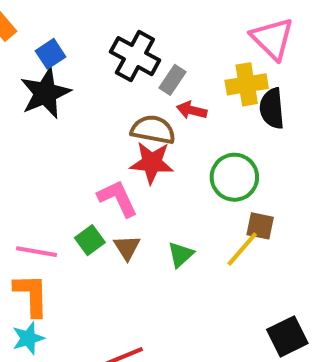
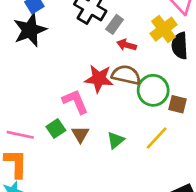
yellow cross: (247, 84) -> (164, 29), turned -30
brown semicircle: (153, 130) -> (126, 75), moved
brown square: (260, 226) -> (177, 104), moved

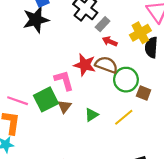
green square: (56, 128) -> (46, 99), size x1.6

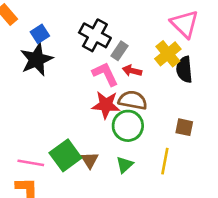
pink L-shape: (64, 80) -> (105, 74), moved
green circle: (126, 80) -> (128, 126), moved
yellow line: (124, 117) -> (165, 161), turned -30

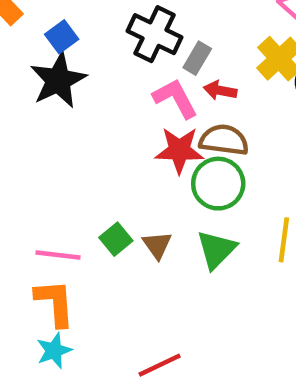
green square: (65, 155) -> (116, 239), size x0.6
green triangle: (125, 165) -> (216, 250), size x1.4

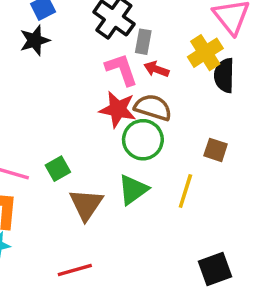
gray rectangle: (197, 58) -> (143, 42), turned -30
black star: (58, 80) -> (35, 40), size x0.7
brown triangle: (157, 245) -> (86, 205), moved, size x1.5

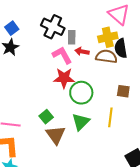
yellow cross: (205, 53) -> (108, 37), turned 30
brown semicircle: (153, 107) -> (106, 56), moved
green square: (58, 169) -> (46, 117), moved

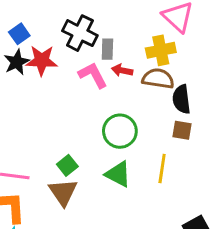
black semicircle: (121, 48) -> (181, 99), moved
red star: (64, 78) -> (42, 61), moved
green triangle: (81, 122) -> (118, 174), turned -48
brown triangle: (56, 135) -> (63, 192), moved

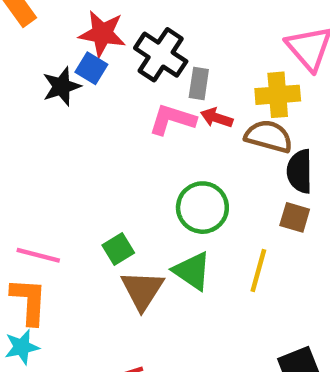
blue square: (19, 34) -> (91, 68), moved, turned -30
red star: (42, 61) -> (102, 34), moved
pink L-shape: (93, 75) -> (172, 120), turned -52
brown triangle: (63, 192) -> (142, 290), moved

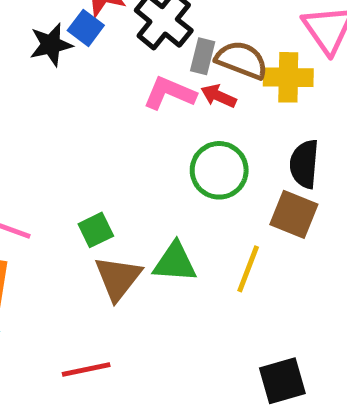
brown semicircle: (269, 136) -> (242, 60), moved
green circle: (202, 208) -> (219, 170), moved
brown square: (295, 217) -> (294, 214), size x1.4
green triangle: (192, 271) -> (175, 262), turned -36

